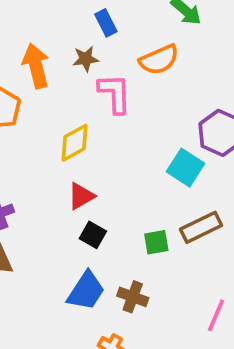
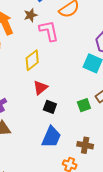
brown cross: (133, 297) -> (85, 145), moved

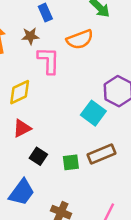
black square: (50, 107) -> (38, 156), moved

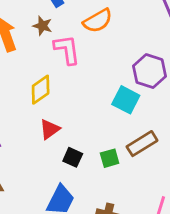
brown star: (30, 36) -> (42, 26), turned 30

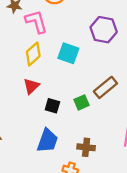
yellow diamond: (41, 90) -> (33, 54), moved
cyan square: (126, 100) -> (68, 53), moved

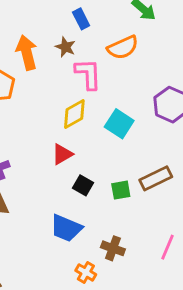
blue trapezoid: (47, 141) -> (66, 228), turned 80

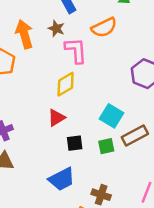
cyan square: (119, 124) -> (111, 116), moved
black square: (83, 185) -> (75, 143), turned -35
blue trapezoid: (66, 228) -> (62, 179), turned -48

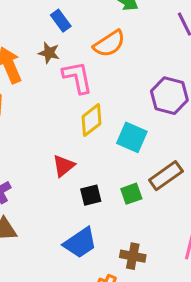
yellow diamond: (66, 84) -> (91, 120), moved
cyan square: (111, 116) -> (132, 137), moved

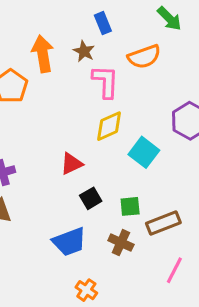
brown rectangle: (166, 176) -> (163, 223), moved
black square: (91, 195) -> (91, 198), turned -30
brown cross: (133, 256) -> (121, 243), moved

